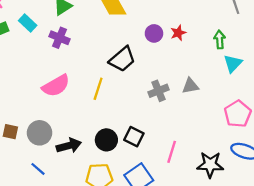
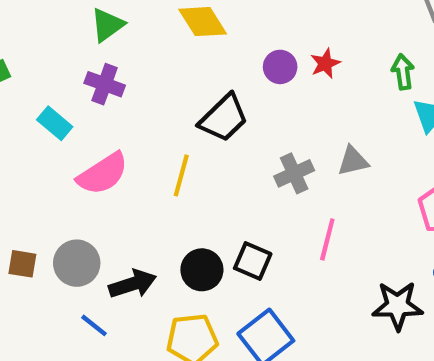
cyan rectangle: (28, 23) -> (55, 123), moved
pink line: (172, 152) -> (327, 239), moved
blue line: (38, 169) -> (94, 325), moved

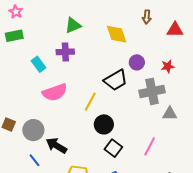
purple circle: (280, 67) -> (137, 62), moved
purple cross: (105, 84) -> (65, 52), turned -36
gray cross: (294, 173) -> (152, 91), moved, size x1.4
black circle: (202, 270) -> (104, 124), moved
black arrow: (133, 284) -> (56, 146), turned -145

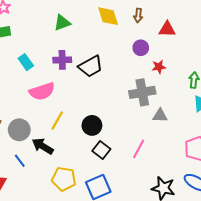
yellow diamond: (117, 34) -> (108, 16), moved
purple cross: (65, 52) -> (62, 60), moved
purple circle: (137, 62) -> (141, 48), moved
black trapezoid: (116, 80) -> (91, 66), moved
yellow line: (90, 102) -> (57, 121), moved

